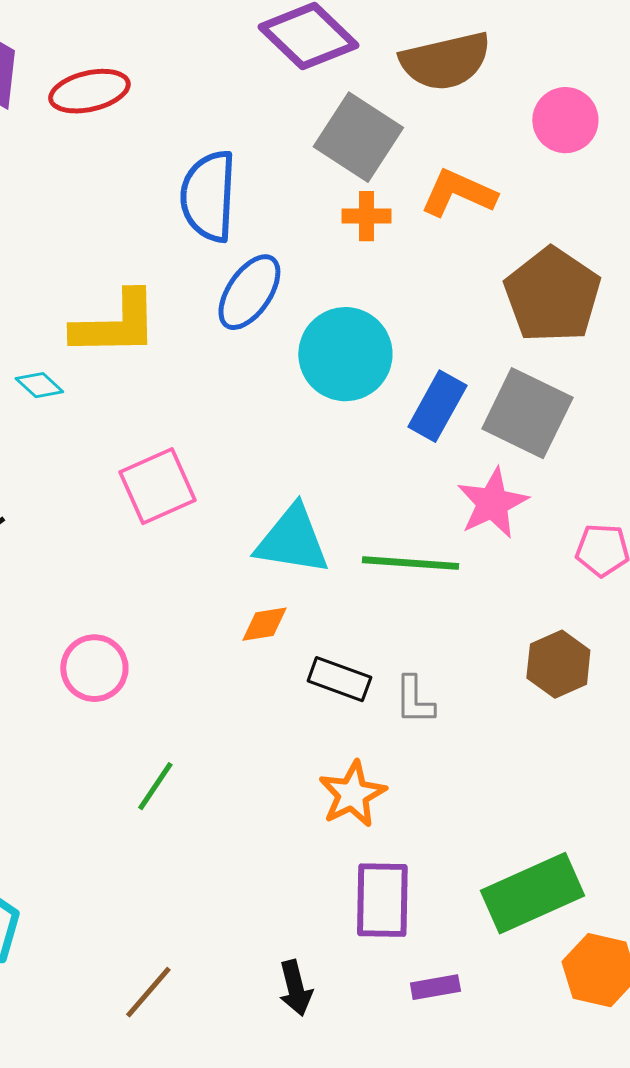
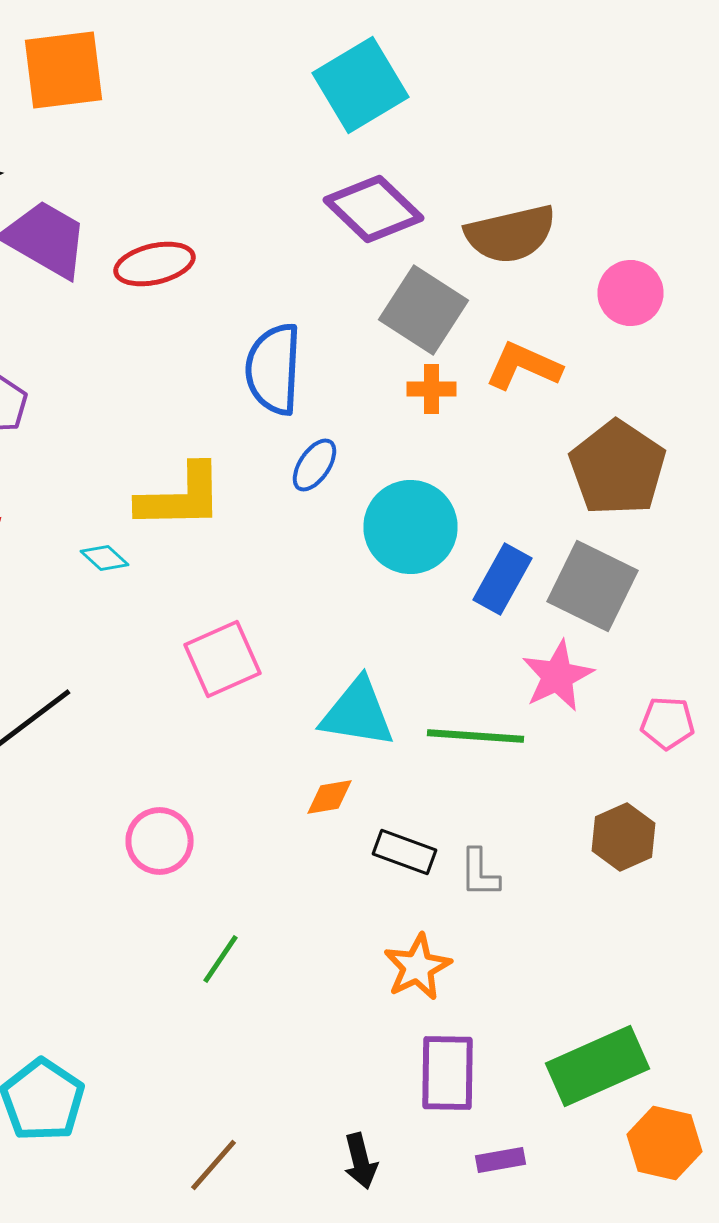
blue ellipse: (249, 292) -> (314, 465), size x0.7

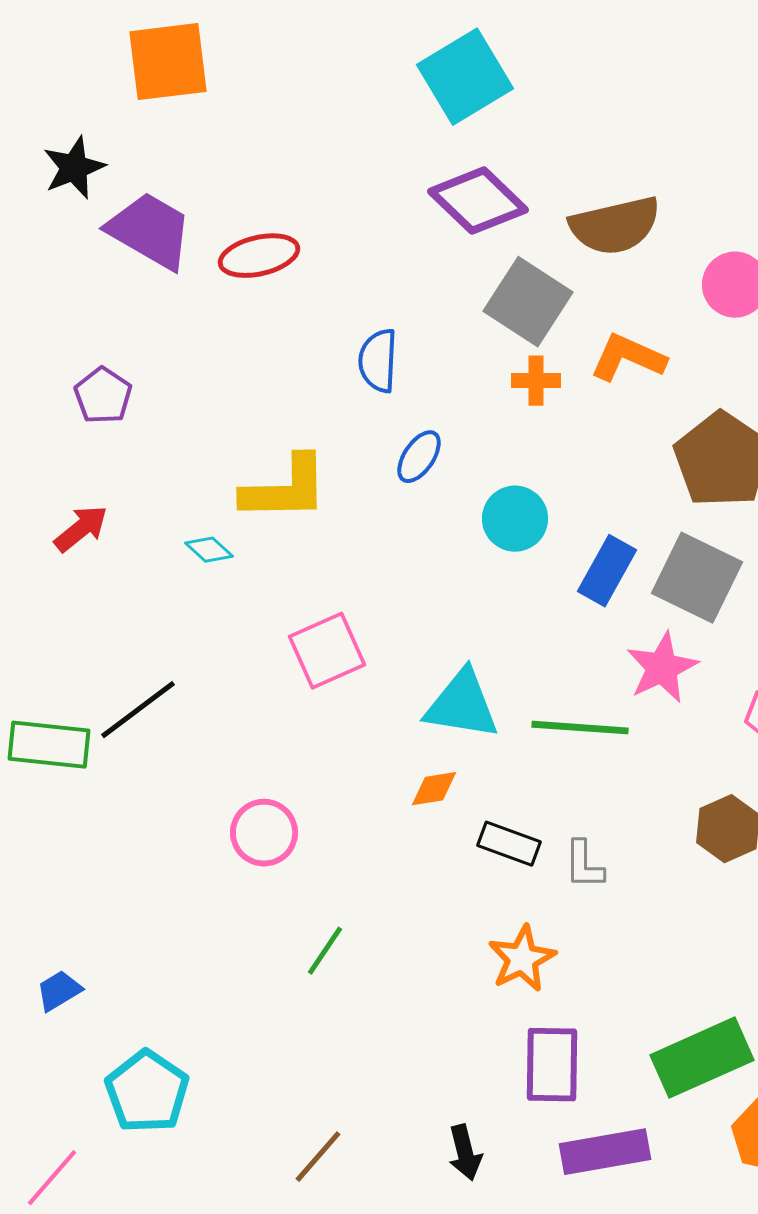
blue semicircle: (274, 369) -> (378, 361), size x0.7
cyan circle: (410, 527) -> (515, 519), size x0.7
purple rectangle: (500, 1160) -> (605, 1152), size x1.8

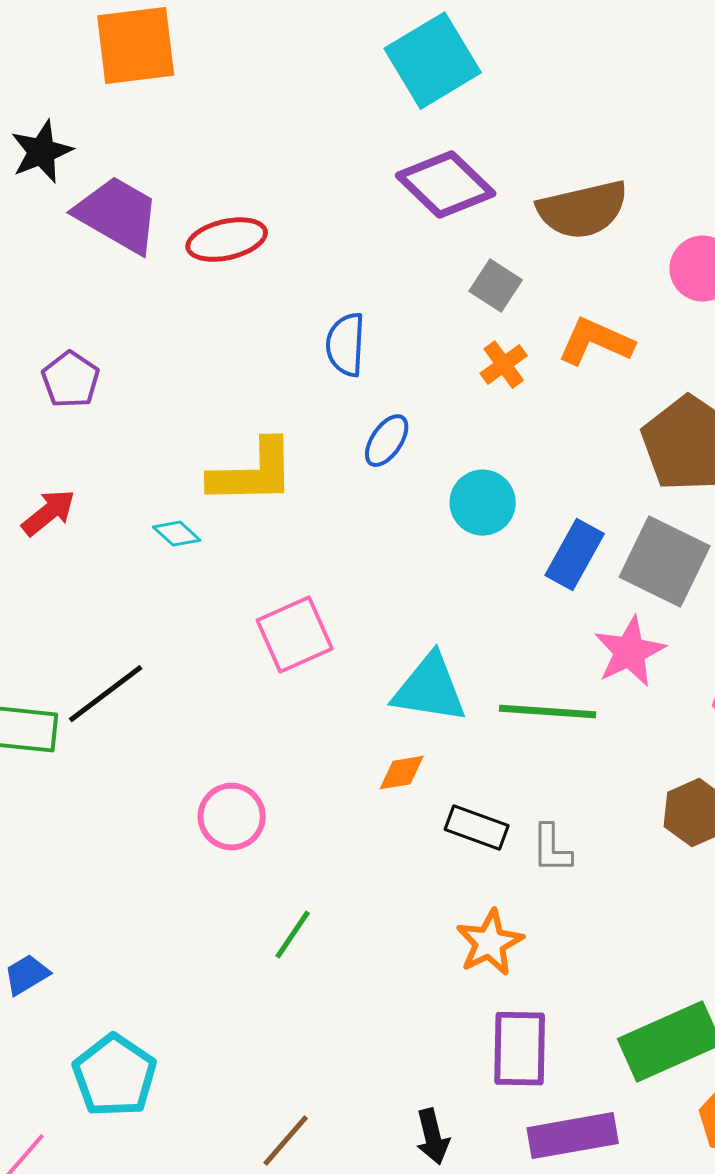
gray square: (528, 302) -> (496, 286), size x0.6
orange cross: (536, 381) -> (504, 365), turned -36

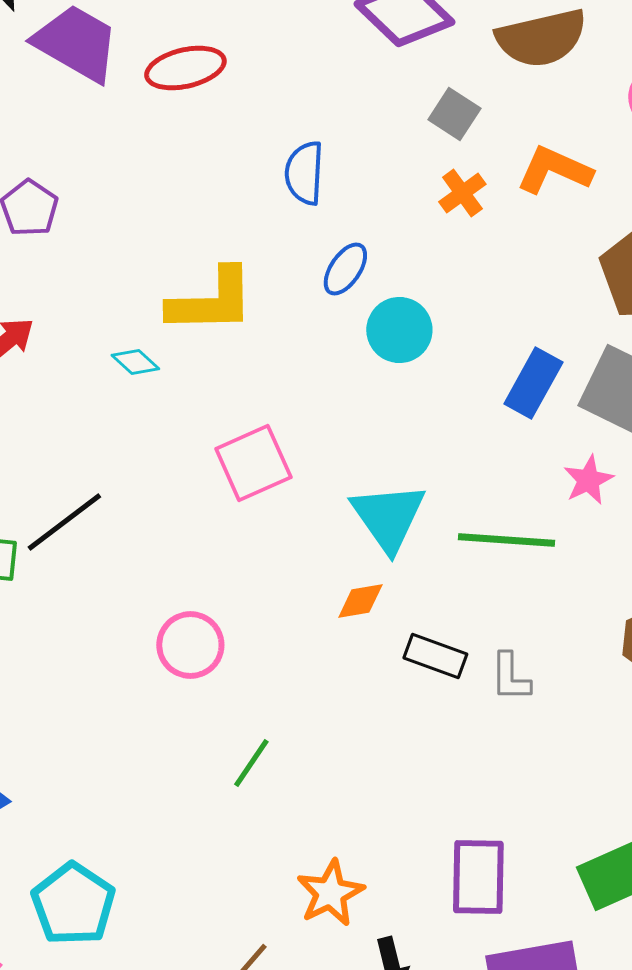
cyan circle: (483, 503) -> (399, 330), moved
pink star: (630, 652) -> (588, 480), size x0.7
cyan triangle: (430, 689) -> (388, 517), turned 46
orange star: (490, 943) -> (330, 893), moved

